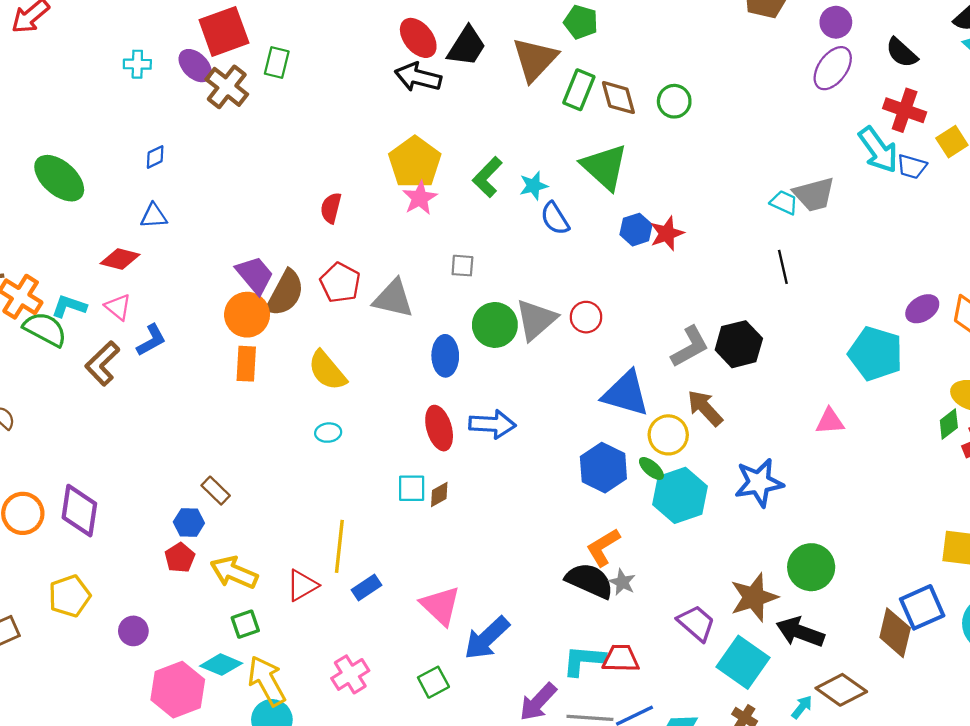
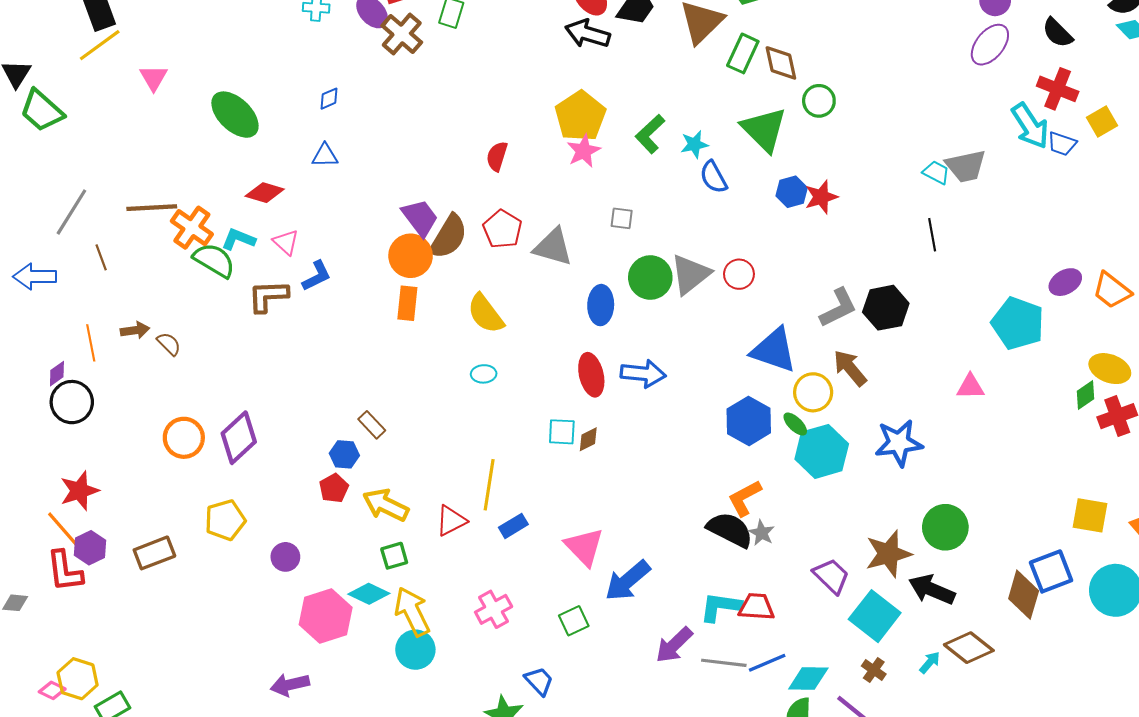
green circle: (674, 101) -> (819, 101), moved
red diamond: (120, 259) -> (265, 193), moved
brown L-shape: (102, 363) -> (268, 296), turned 39
purple diamond: (79, 511) -> (239, 438), turned 36

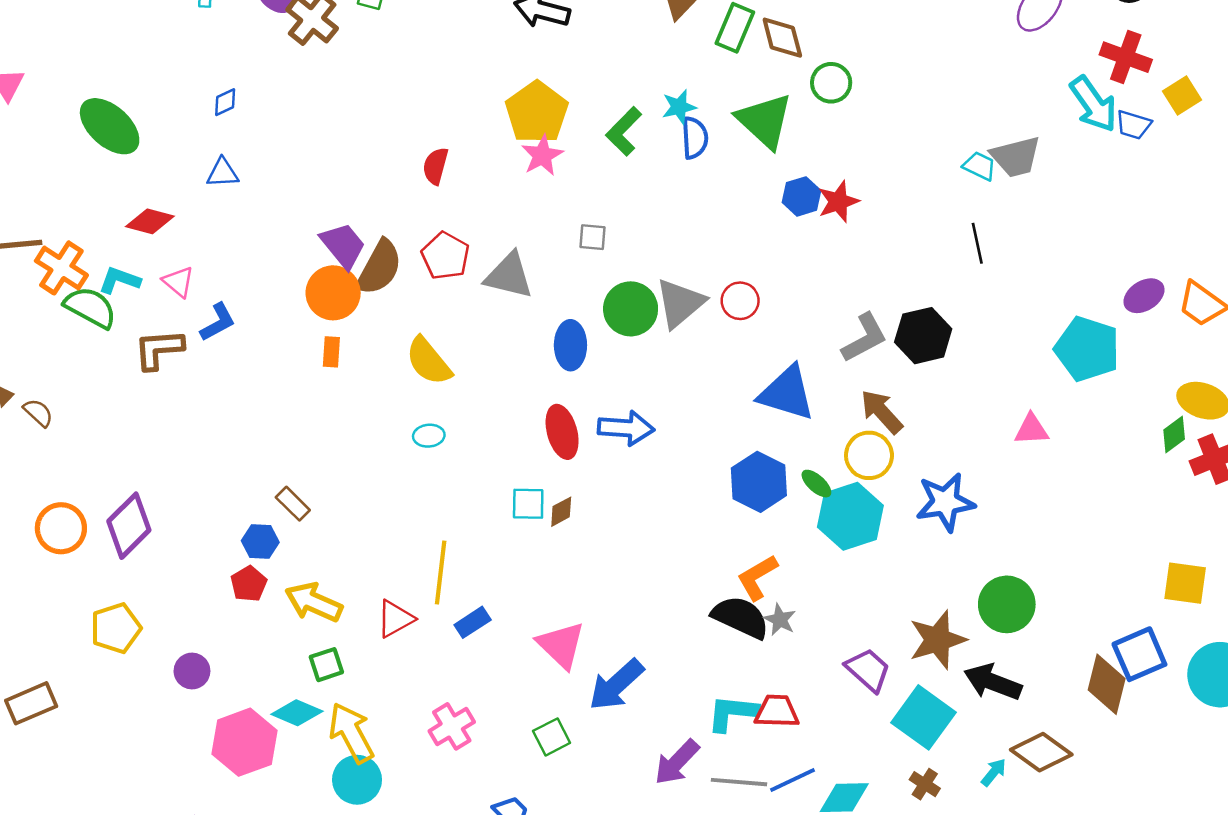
cyan star: (694, 144) -> (679, 107), moved
blue semicircle: (713, 177) -> (695, 138), moved, turned -152
orange rectangle: (407, 303) -> (331, 352), size x0.7
yellow circle: (813, 392) -> (869, 455), moved
brown rectangle: (154, 553) -> (31, 703), moved

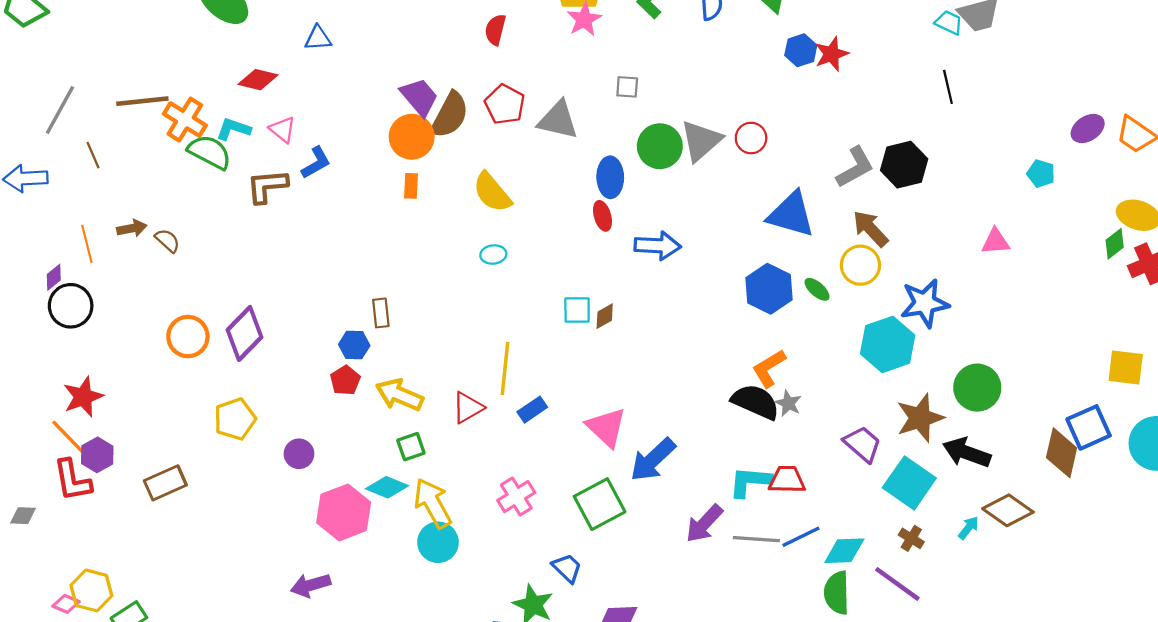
cyan pentagon: (1087, 349) -> (1041, 174), size x0.5
red ellipse: (562, 432) -> (602, 216), moved, size x0.7
brown rectangle: (293, 504) -> (381, 313), turned 40
cyan hexagon: (850, 516) -> (888, 344), moved
green square: (552, 737) -> (600, 504), size x1.6

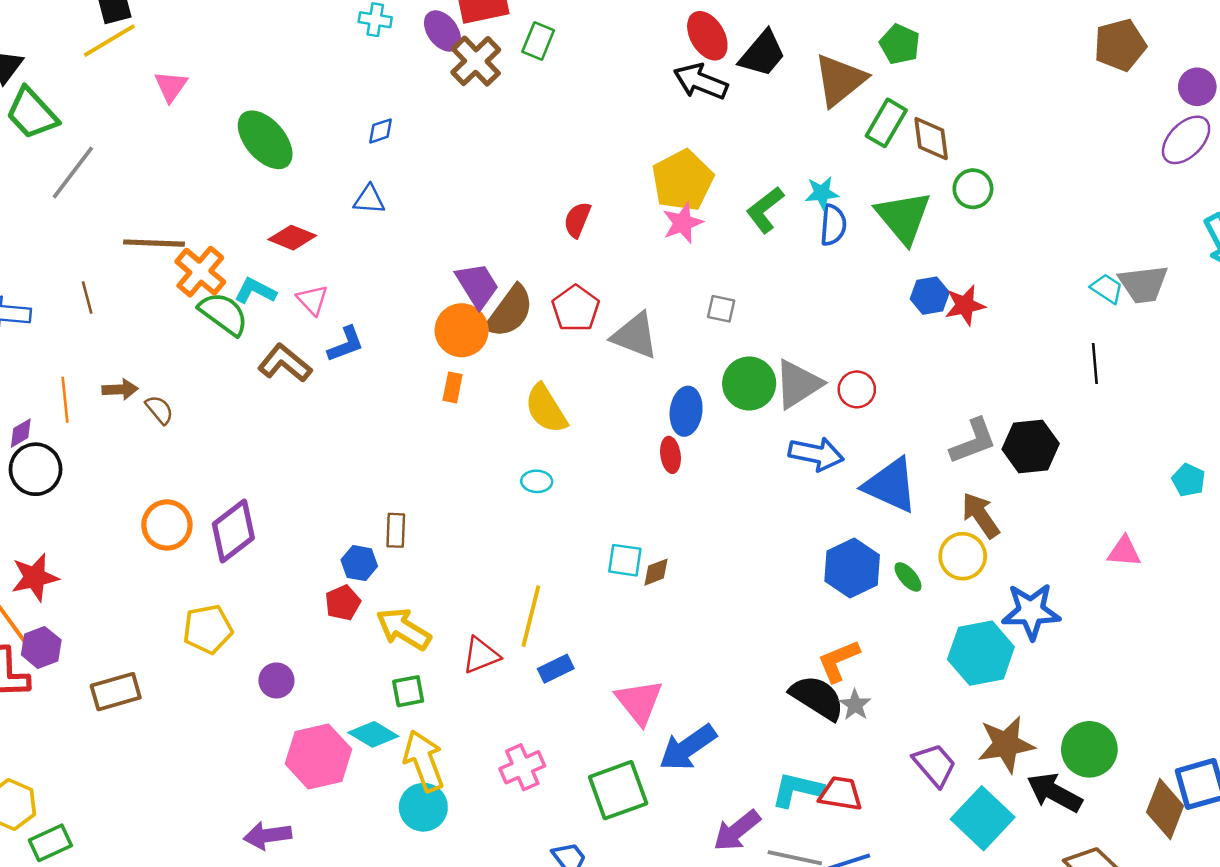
gray line: (60, 110) -> (73, 173), moved
brown L-shape: (267, 186) -> (285, 363), turned 36
blue arrow: (658, 246) -> (816, 454), moved
green circle: (977, 388) -> (1089, 749), moved

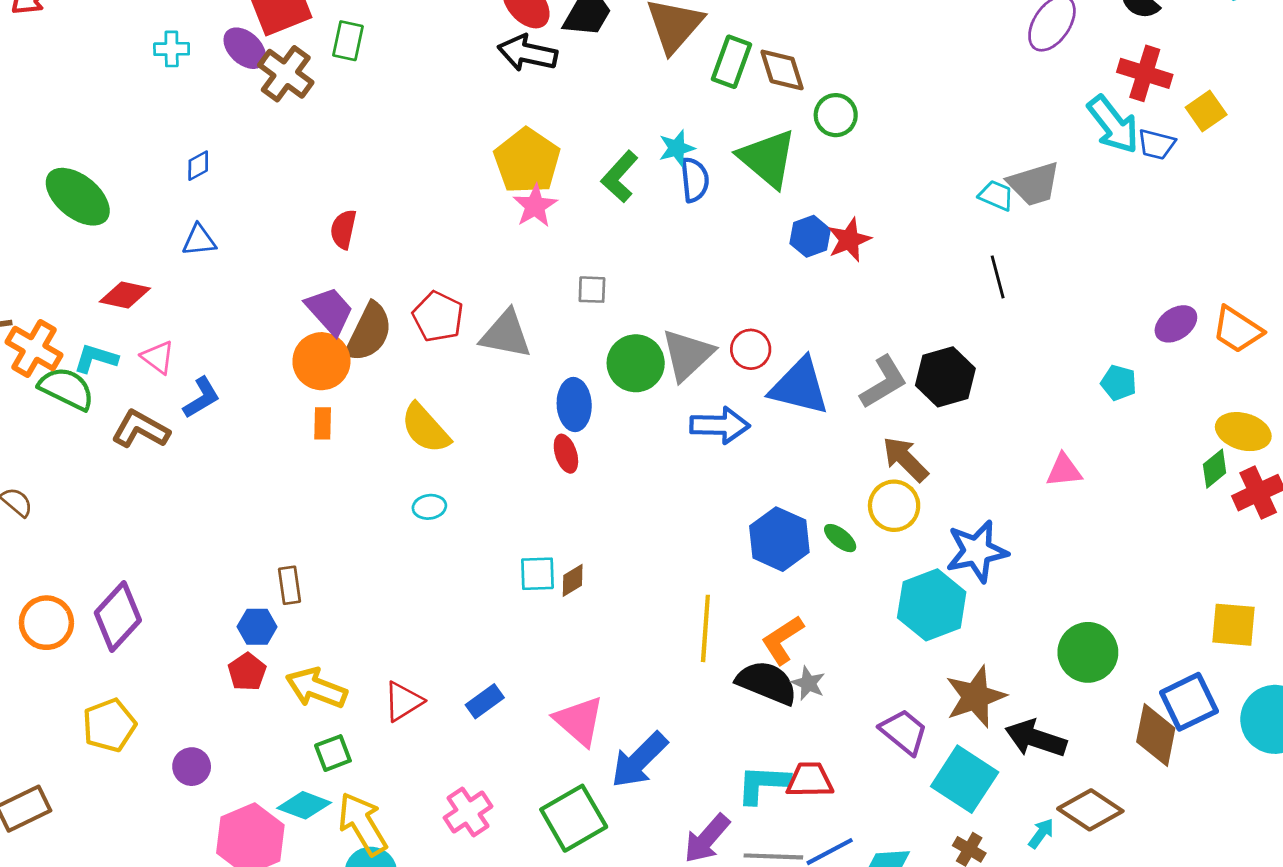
red semicircle: (577, 220) -> (343, 229), moved
blue triangle: (891, 485) -> (799, 387), moved
yellow line: (531, 616) -> (705, 628), moved
green circle: (1089, 749) -> (1088, 652), moved

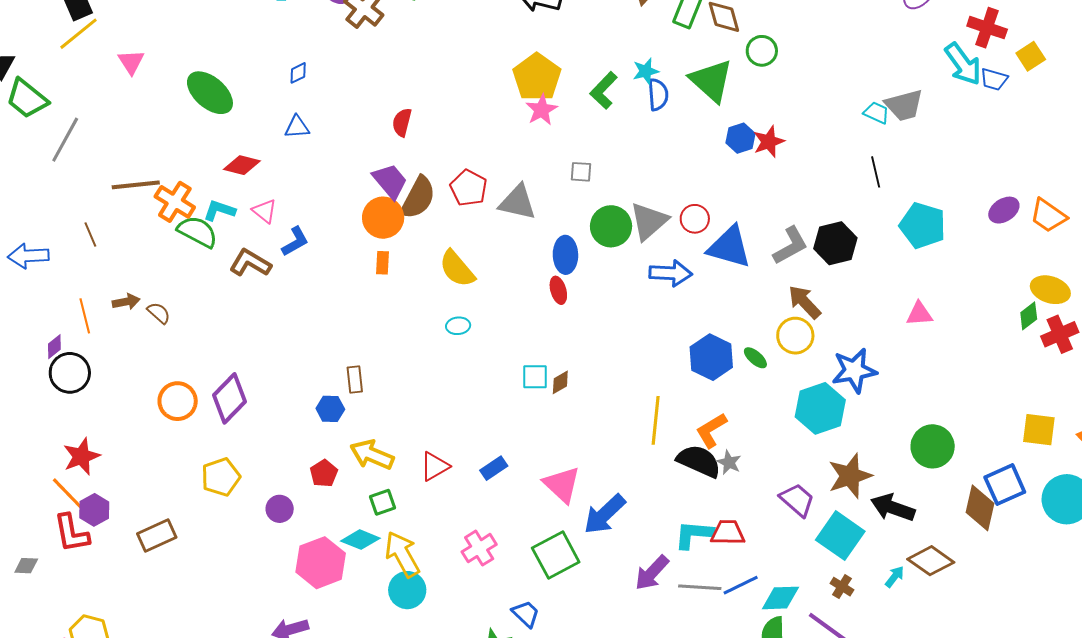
cyan pentagon: (1119, 383) -> (923, 225), moved, size x1.8
red pentagon: (247, 672) -> (324, 473), moved

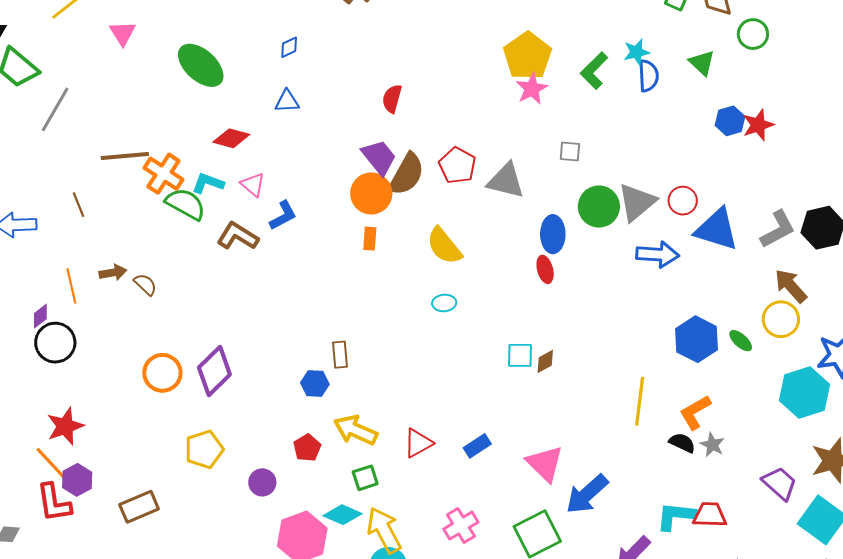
green triangle: (711, 81) -> (702, 63), size x0.6
black semicircle: (699, 461) -> (682, 443), size x0.6

